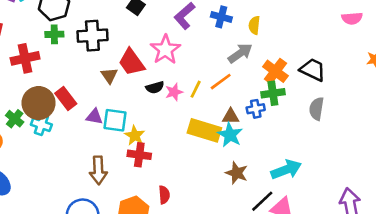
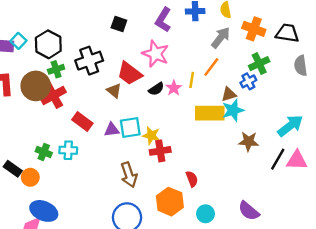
red cross: (25, 58) -> (53, 96), moved
orange cross: (275, 71) -> (254, 29), moved
brown circle: (39, 103) -> (36, 86), moved
cyan star: (230, 135) -> (233, 110), turned -30

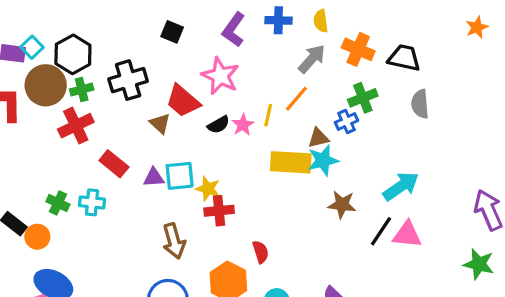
brown circle: (36, 86) -> (46, 85), moved

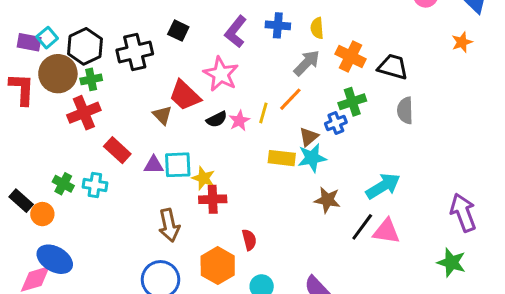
black cross: (128, 80) -> (135, 52), moved
brown triangle: (318, 138) -> (309, 137), turned -30
yellow rectangle: (291, 162) -> (282, 158), size x0.7

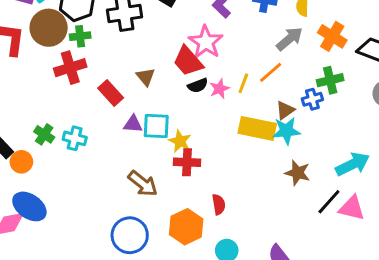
red trapezoid: (185, 95) -> (188, 61), moved
red rectangle: (117, 150) -> (111, 93), moved
yellow rectangle: (282, 158) -> (257, 128), size x1.4
brown arrow: (169, 225) -> (143, 184), turned -44

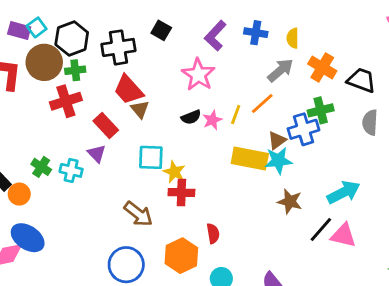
red trapezoid: (188, 61) -> (128, 90), moved
blue cross: (312, 99) -> (304, 129), size x1.5
purple triangle: (133, 124) -> (97, 154), moved, turned 42

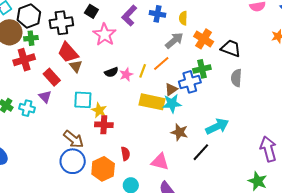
pink star: (198, 75) -> (105, 34), moved
pink triangle: (343, 235) -> (160, 162), moved
blue circle: (126, 265) -> (73, 161), moved

